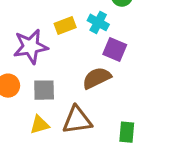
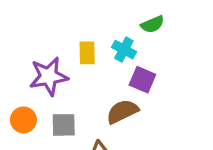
yellow rectangle: (65, 25) -> (87, 53), turned -70

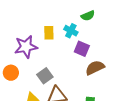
brown semicircle: (122, 112) -> (95, 68), moved
gray square: (64, 125) -> (45, 76), moved, turned -35

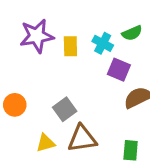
green semicircle: (88, 16) -> (132, 33), moved
purple star: (26, 47) -> (37, 36), moved

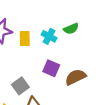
purple square: (119, 70) -> (51, 68), moved

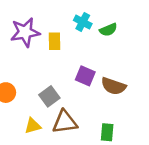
cyan cross: (49, 36) -> (83, 22), moved
brown semicircle: (75, 77) -> (113, 86), turned -135

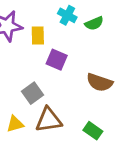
purple square: (85, 76) -> (57, 60), moved
green rectangle: (107, 132) -> (93, 131), turned -60

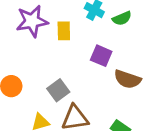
purple square: (57, 60) -> (101, 56), moved

